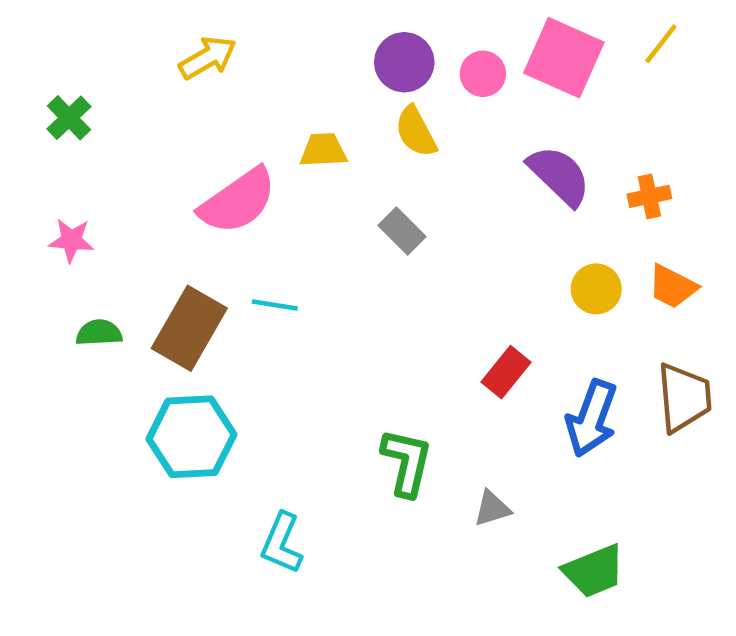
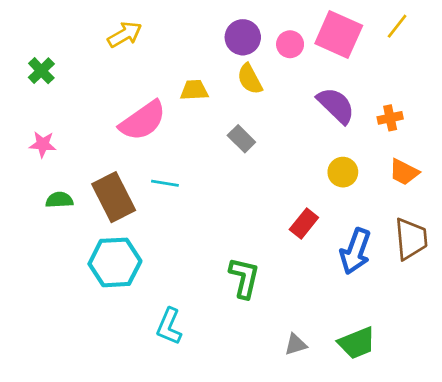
yellow circle: (596, 289) -> (343, 172), moved
brown rectangle: (189, 328) -> (114, 197), turned -57
gray triangle: (492, 509) -> (296, 344), moved

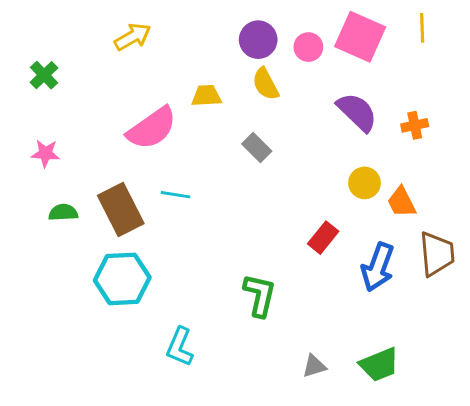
yellow line: (397, 26) -> (422, 28), turned -40
orange trapezoid: (404, 172) -> (401, 202), moved, turned 36

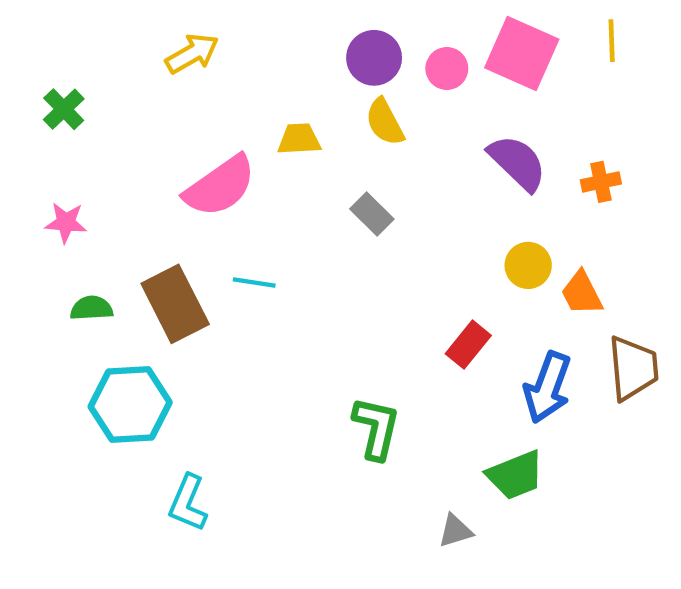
cyan hexagon: (122, 279) -> (130, 405), moved
cyan L-shape: (180, 347) -> (188, 503), moved
green trapezoid: (379, 365) -> (515, 475), moved

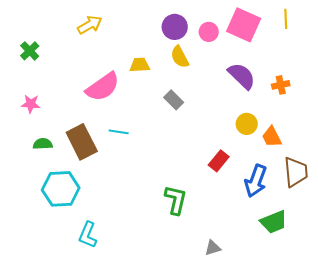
green trapezoid: (515, 475) -> (274, 222), moved

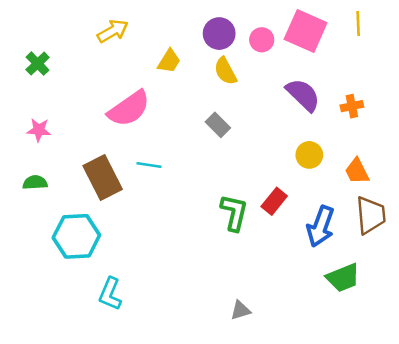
yellow trapezoid: (140, 65) -> (169, 61), moved, turned 125
orange trapezoid: (272, 137) -> (357, 171), moved
green semicircle: (43, 144) -> (35, 183), moved
green L-shape: (176, 200) -> (234, 213), moved
gray triangle: (213, 248) -> (240, 310), moved

